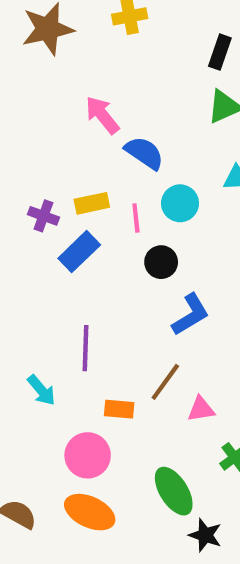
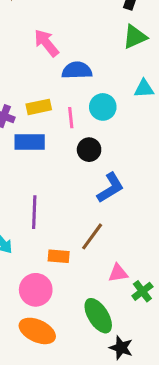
blue semicircle: (144, 153) -> (77, 70), turned -36
blue rectangle: (79, 252) -> (30, 142), turned 44
pink triangle: (201, 409) -> (118, 273), moved

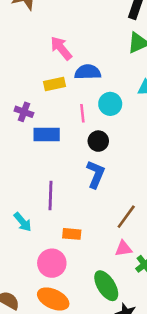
yellow rectangle: (39, 107) -> (54, 84), moved
blue L-shape: (110, 188) -> (96, 174), moved, turned -36
brown line: (92, 236) -> (126, 217), moved

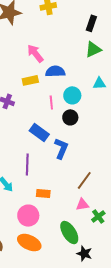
blue rectangle: (47, 134) -> (39, 132), moved, turned 36
black circle: (98, 141) -> (70, 117), moved

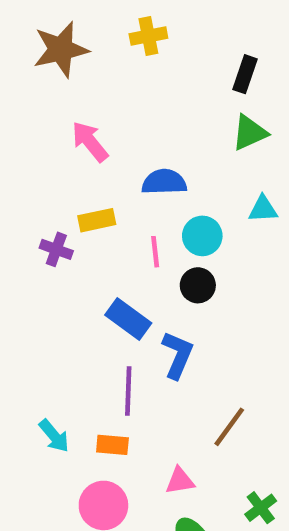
pink arrow: (35, 53) -> (90, 142), moved
yellow rectangle: (30, 80) -> (97, 220), moved
purple line: (27, 164) -> (128, 391), moved
orange rectangle: (43, 193) -> (112, 445), moved
pink triangle: (82, 205) -> (180, 481), moved

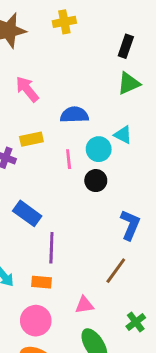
cyan triangle: (263, 209) -> (123, 135), moved, turned 30
blue rectangle: (128, 319) -> (27, 213), moved
blue L-shape: (178, 355) -> (130, 225), moved

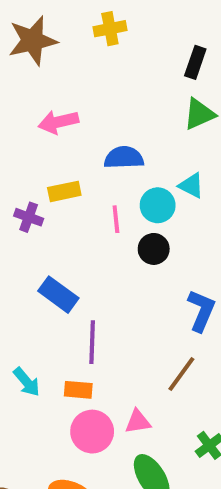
pink arrow: (27, 89) -> (58, 122), turned -64
pink circle: (36, 321) -> (92, 432), moved

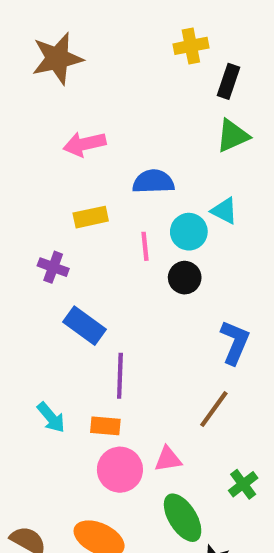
yellow cross: (110, 29) -> (191, 46), moved
purple cross: (29, 217) -> (53, 267), moved

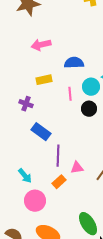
orange rectangle: (105, 426) -> (59, 182), moved, turned -48
pink triangle: (168, 459) -> (77, 168), moved
pink circle: (120, 470) -> (35, 201), moved

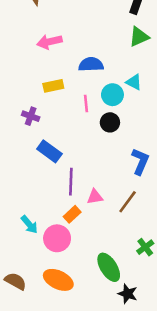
cyan arrow: (25, 176) -> (29, 224), moved
pink circle: (35, 201) -> (57, 238), moved

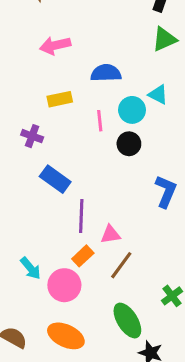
brown line: (128, 202) -> (121, 265), moved

